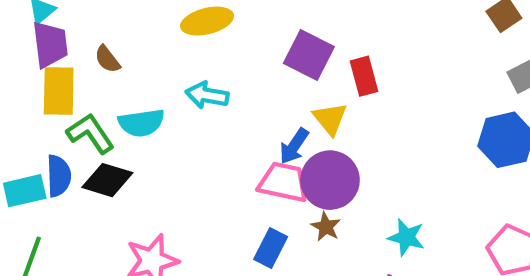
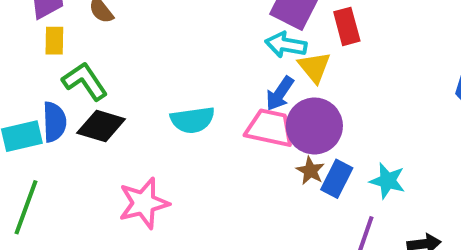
yellow rectangle: (59, 91) -> (54, 41), size x0.6
cyan arrow: (207, 95) -> (286, 45), moved
cyan semicircle: (141, 123) -> (192, 120), moved
blue rectangle: (271, 248) -> (337, 179), moved

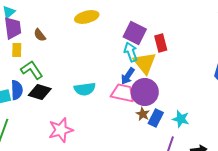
cyan arrow: (286, 45) -> (131, 52), turned 60
yellow triangle: (314, 67) -> (145, 63), size x1.4

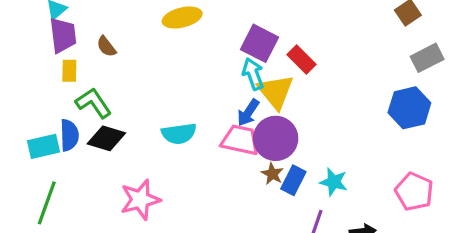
red rectangle: (161, 43) -> (301, 59), turned -30

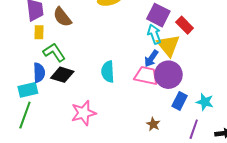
brown semicircle: (106, 47) -> (62, 17), size x1.5
cyan semicircle: (179, 134) -> (108, 72), turned 95
cyan rectangle: (44, 146) -> (28, 90), moved
brown star: (272, 174) -> (153, 124), moved

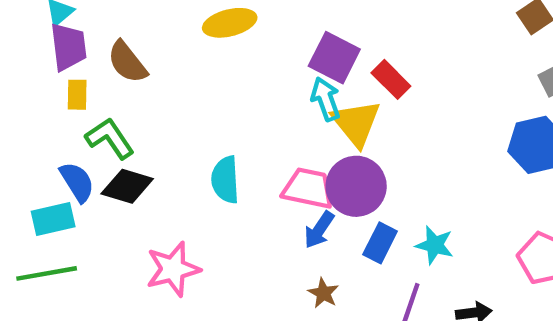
blue arrow: (151, 58) -> (319, 230), moved
blue semicircle: (39, 73) -> (77, 182), turned -30
green line: (25, 115) -> (47, 273), turned 60

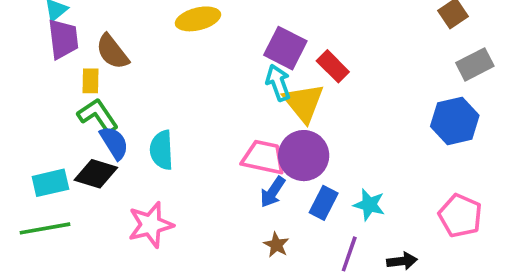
yellow rectangle: (77, 95) -> (91, 81), moved
cyan semicircle: (225, 180) -> (162, 150), moved
blue semicircle: (77, 182) -> (114, 143), moved
black diamond: (127, 186) -> (96, 174), moved

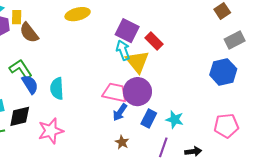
yellow rectangle: (91, 81) -> (17, 17), moved
black diamond: (96, 174) -> (20, 116), moved, turned -30
pink pentagon: (460, 216) -> (226, 126), turned -30

